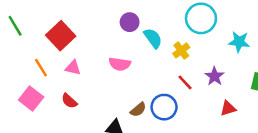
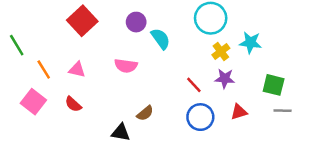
green line: (15, 26) -> (17, 45), moved
red square: (61, 36) -> (82, 21), moved
yellow cross: (181, 50) -> (221, 52), moved
purple star: (215, 76) -> (225, 79), turned -30
blue circle: (164, 107) -> (200, 117), moved

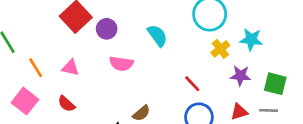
purple circle: (136, 22) -> (107, 29), moved
purple star: (225, 79) -> (240, 76), moved
gray line: (283, 111) -> (269, 110), moved

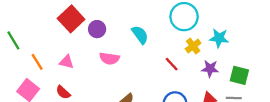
red line: (192, 84) -> (172, 64), moved

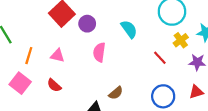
pink semicircle: (109, 58) -> (99, 52), turned 90
orange line: (37, 62) -> (29, 56), turned 49

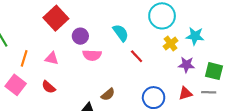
purple circle: (87, 24) -> (80, 36), moved
pink semicircle: (99, 52) -> (92, 55), turned -96
red line: (160, 58) -> (137, 56), moved

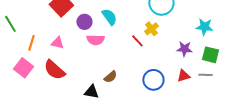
cyan semicircle: (121, 33) -> (109, 17), moved
cyan star: (195, 36) -> (204, 27), moved
yellow cross: (171, 43) -> (151, 29), moved
red semicircle: (49, 87) -> (54, 70), size x1.6

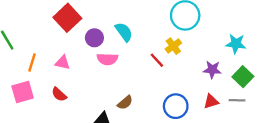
green square: (210, 55) -> (243, 77), turned 30
pink square: (23, 68) -> (23, 92), turned 36
red semicircle: (54, 70) -> (59, 94), size x0.6

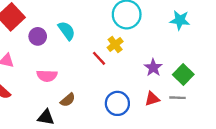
cyan star: (236, 44) -> (180, 20), moved
pink semicircle: (107, 59) -> (47, 76), moved
purple star: (212, 70) -> (153, 68), turned 30

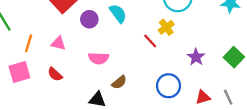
purple star: (153, 68) -> (196, 57), moved
gray line: (177, 98) -> (228, 97), moved, turned 63
red triangle: (152, 99) -> (203, 97), moved

